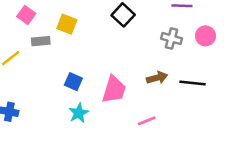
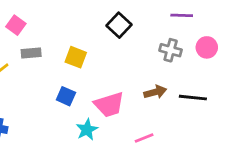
yellow square: (67, 24) -> (76, 57), moved
pink trapezoid: (114, 89) -> (109, 105), turned 56
cyan star: (79, 113) -> (87, 130), moved

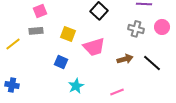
pink square: (16, 25) -> (40, 11), moved, turned 32
black line: (193, 98) -> (152, 63), turned 36
pink trapezoid: (109, 105) -> (94, 47), moved

